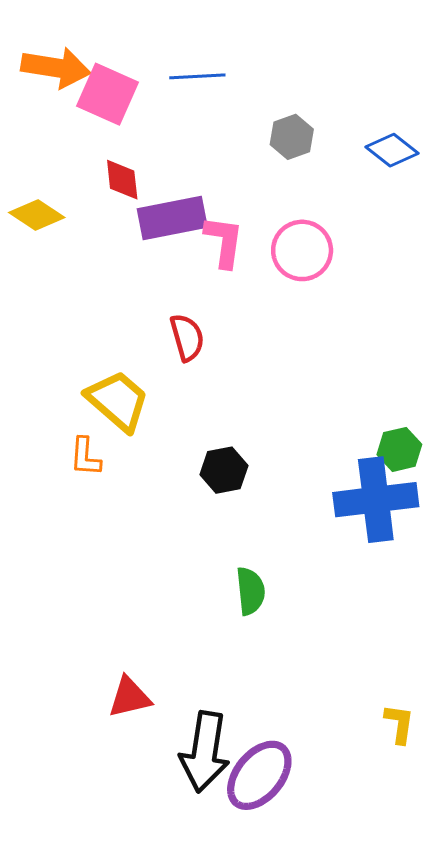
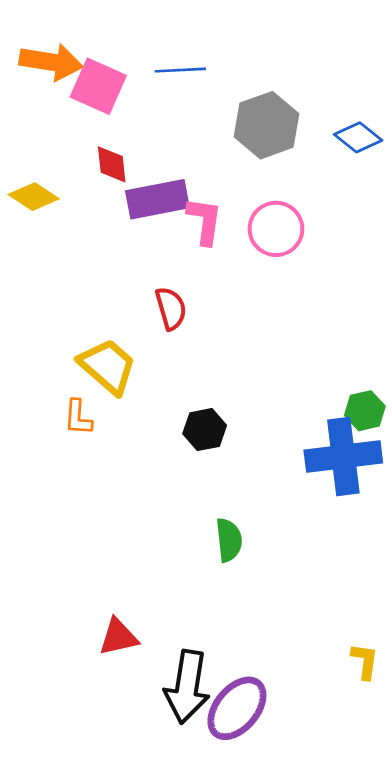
gray hexagon: (292, 137) -> (267, 125), size x1.6

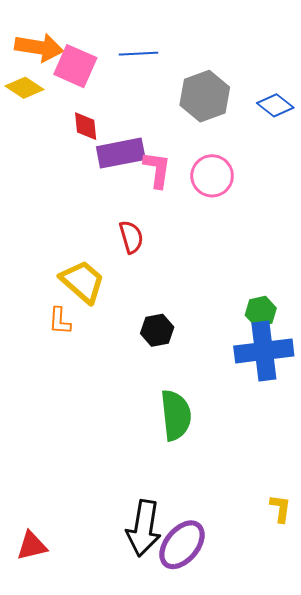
yellow diamond: (34, 197) -> (24, 88), moved
green hexagon: (365, 411) -> (261, 312), moved
green semicircle: (229, 540) -> (176, 415), size x1.5
red triangle: (118, 637) -> (32, 546), moved

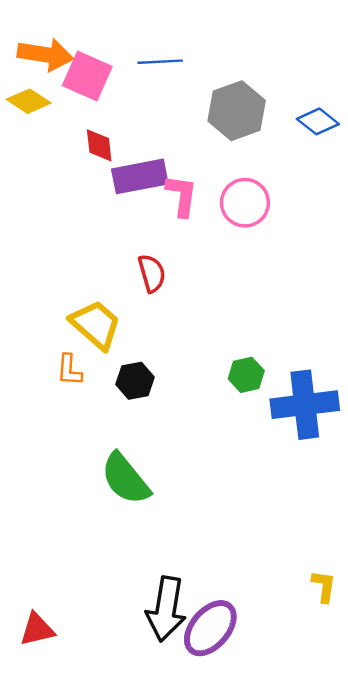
green hexagon: (261, 312) -> (246, 375), moved
black hexagon: (157, 330) -> (135, 381), moved
green semicircle: (176, 415) -> (125, 479), moved, turned 147

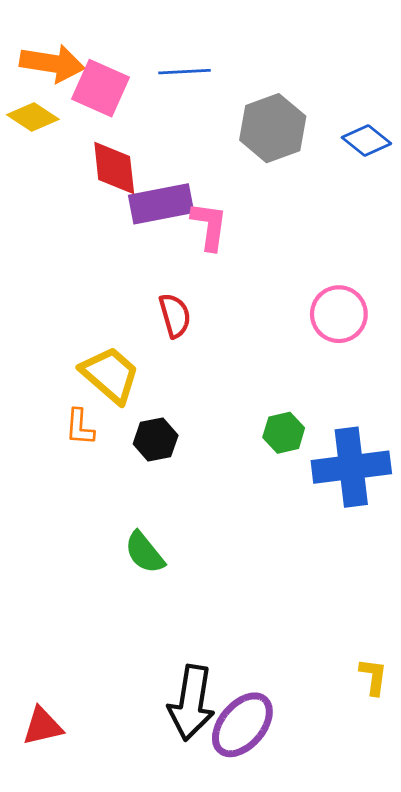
red diamond: (99, 145) -> (114, 168), size x1.4
pink circle: (245, 203) -> (339, 314), moved
green semicircle: (125, 479) -> (145, 553), size x0.7

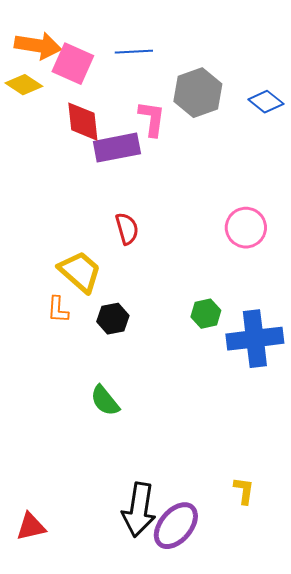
pink L-shape: (209, 226) -> (152, 119), moved
yellow L-shape: (373, 677) -> (244, 491), moved

